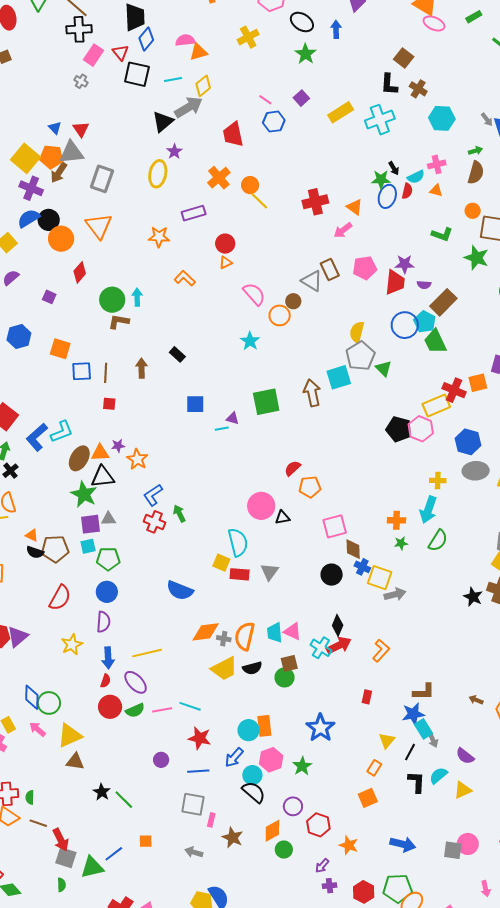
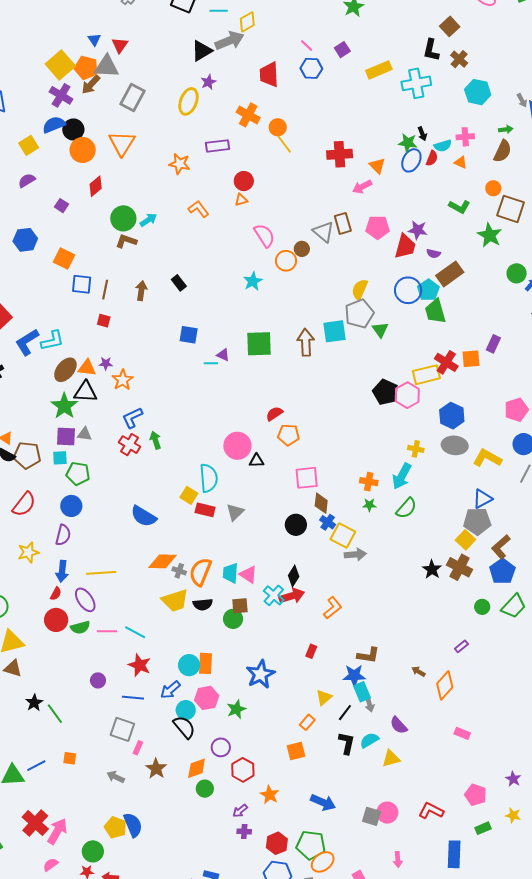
orange cross: (219, 178) -> (248, 115), turned -30
cyan arrow: (137, 297) -> (148, 220), turned 48

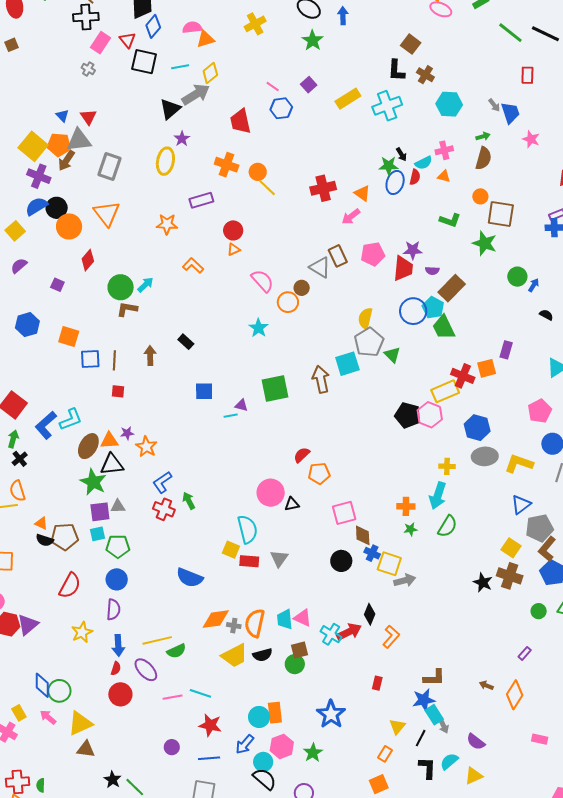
gray pentagon: (477, 521) -> (540, 528), moved
black diamond: (294, 576) -> (370, 614), moved
green semicircle: (80, 627) -> (176, 651), moved

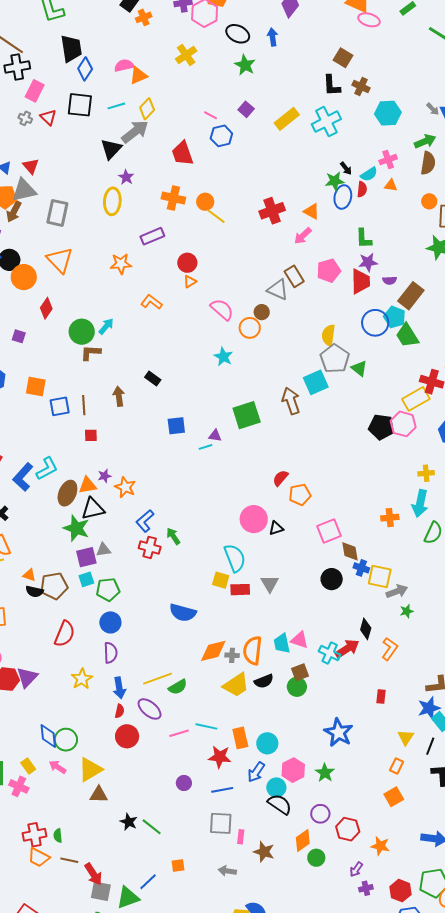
red triangle: (127, 40) -> (48, 117), moved
green arrow: (483, 136) -> (425, 141), size x1.5
green L-shape: (450, 220) -> (364, 239), moved, turned 75
green star: (411, 529) -> (407, 611), moved
orange rectangle: (275, 713) -> (240, 738), moved

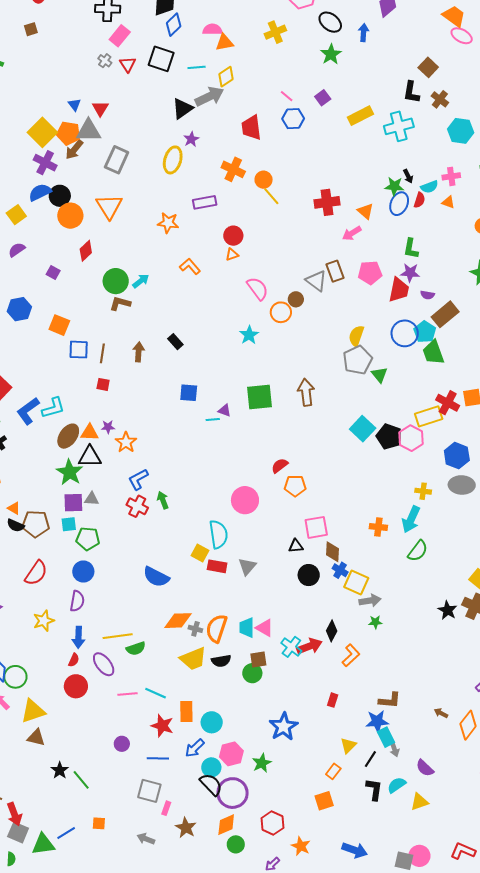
cyan square: (316, 382) -> (363, 429), moved, turned -35
black triangle: (276, 528) -> (296, 546), moved
purple circle: (320, 814) -> (233, 793), moved, size x1.6

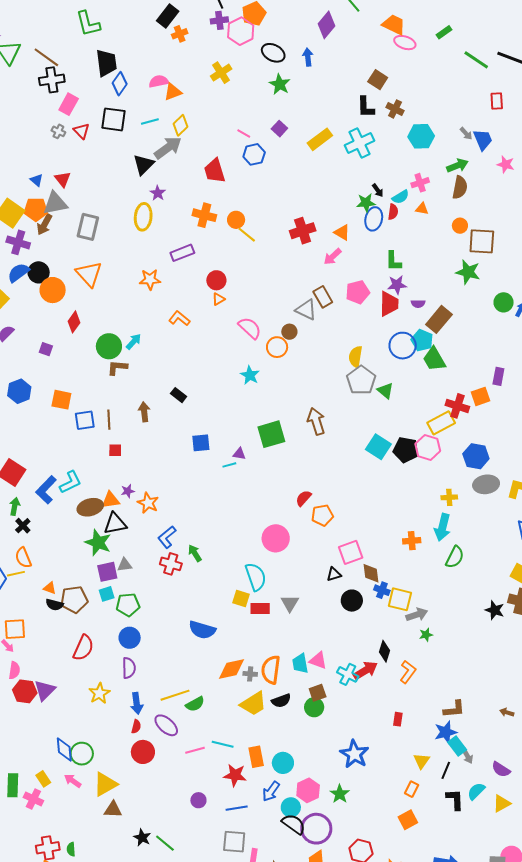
brown ellipse: (68, 436) -> (90, 507), turned 50

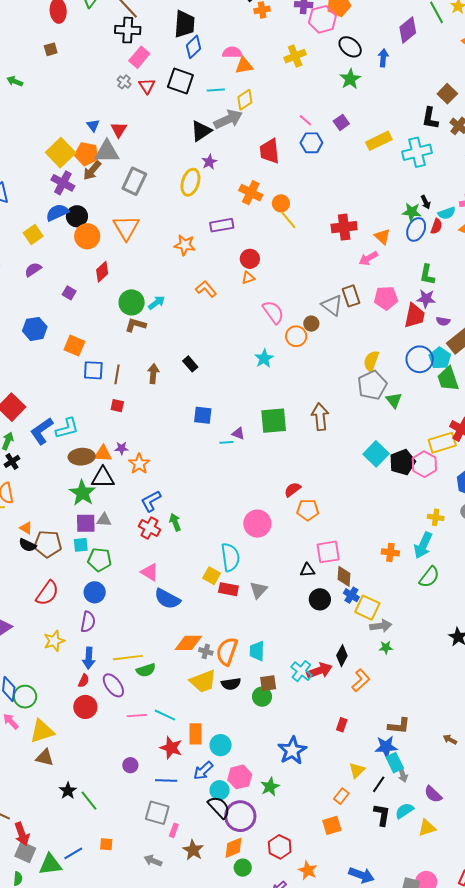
black pentagon: (406, 450) -> (402, 462), turned 30
pink triangle: (318, 661) -> (150, 572), moved

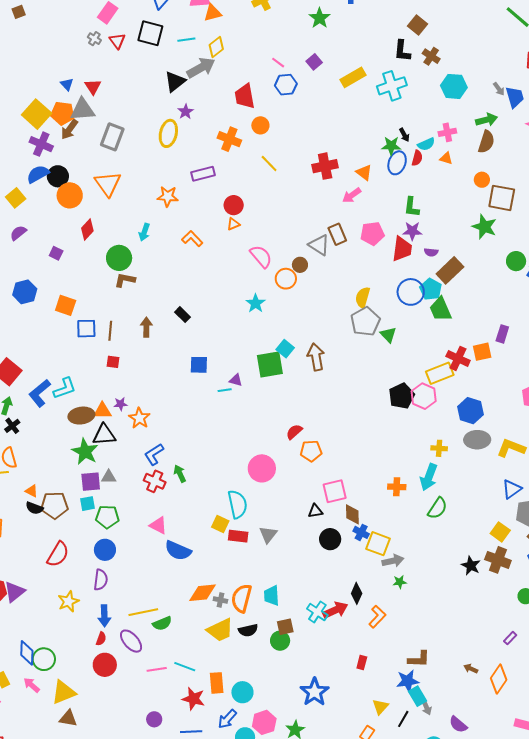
orange circle: (281, 203) -> (260, 125), moved
cyan arrow: (157, 303) -> (144, 232), moved, turned 150
cyan square: (376, 454) -> (285, 349), moved, size x0.7

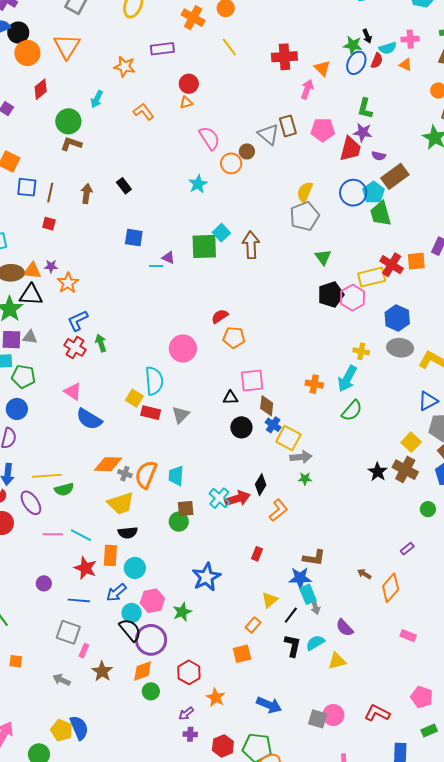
pink arrow: (352, 195) -> (307, 89), turned 138
green triangle: (388, 335) -> (323, 257), moved
black semicircle: (248, 630) -> (128, 533), moved

